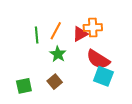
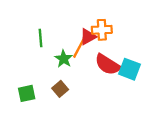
orange line: (56, 31) -> (79, 48), moved
cyan square: (103, 76) -> (130, 69), moved

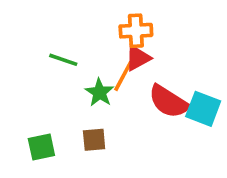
orange cross: (102, 30) -> (136, 31), moved
green line: (40, 38) -> (63, 60), turned -66
brown square: (60, 89) -> (94, 140), turned 35

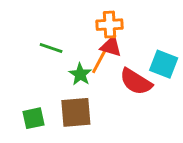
red triangle: (138, 58) -> (111, 47), turned 45
cyan square: (203, 109) -> (164, 64), moved
brown square: (94, 140) -> (76, 112), size x1.6

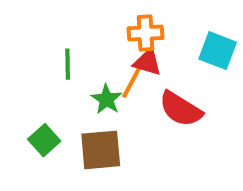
green line: (51, 48) -> (68, 64), turned 70
cyan square: (164, 64) -> (218, 51), moved
green square: (34, 118) -> (44, 140), moved, turned -30

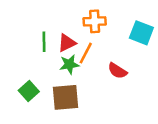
red triangle: (147, 62) -> (67, 43), moved, turned -42
green star: (107, 99) -> (69, 64), turned 30
red semicircle: (181, 109) -> (117, 71), size x0.7

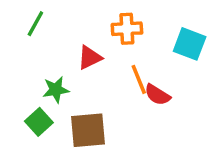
green line: (44, 42) -> (35, 24), moved, turned 30
orange line: (86, 53) -> (139, 79), moved, turned -50
green star: (69, 64) -> (56, 90), moved

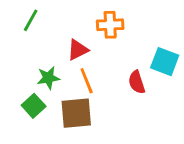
cyan square: (190, 44) -> (165, 62), moved
orange line: (139, 79) -> (87, 81), moved
red semicircle: (157, 95) -> (137, 82), turned 40

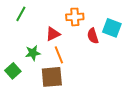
cyan square: (165, 62) -> (112, 28), moved
red semicircle: (137, 82) -> (93, 36), moved
green square: (34, 106) -> (13, 71), moved

